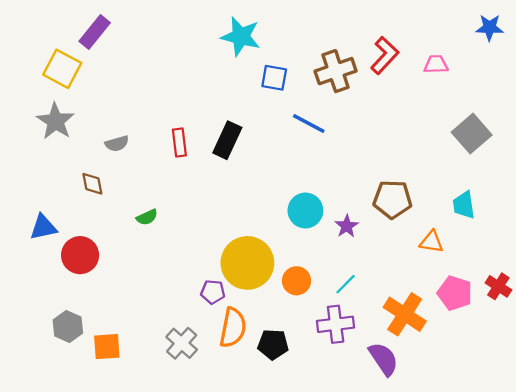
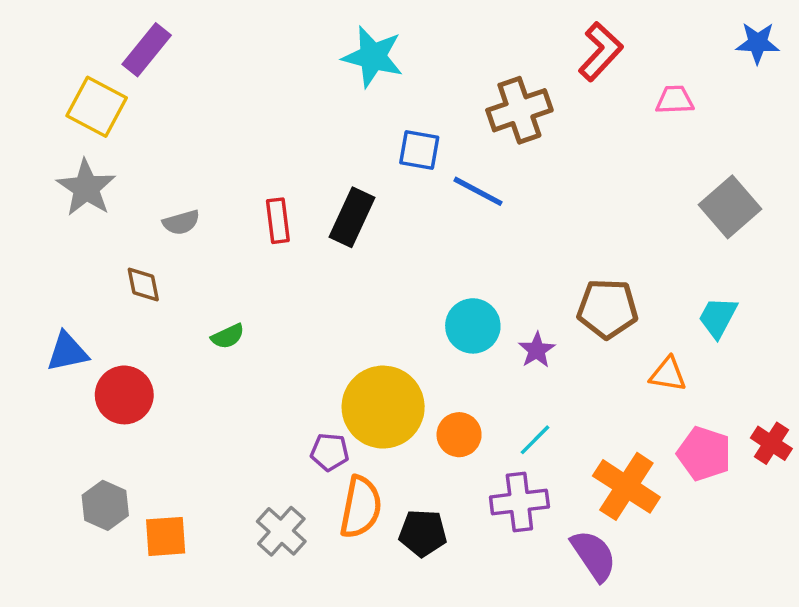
red L-shape: (385, 55) -> (601, 52), moved
blue square: (274, 78) -> (419, 150), moved
cyan trapezoid: (464, 205) -> (718, 317), turned 36

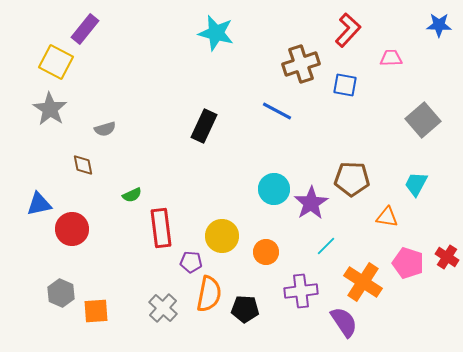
blue square: (419, 150) -> (345, 85), moved
red rectangle: (278, 221) -> (161, 228), moved, size x1.5
purple star: (537, 350) -> (311, 203), size x1.6
yellow circle: (383, 407) -> (222, 236), size x0.7
cyan line: (535, 440) -> (326, 246), moved

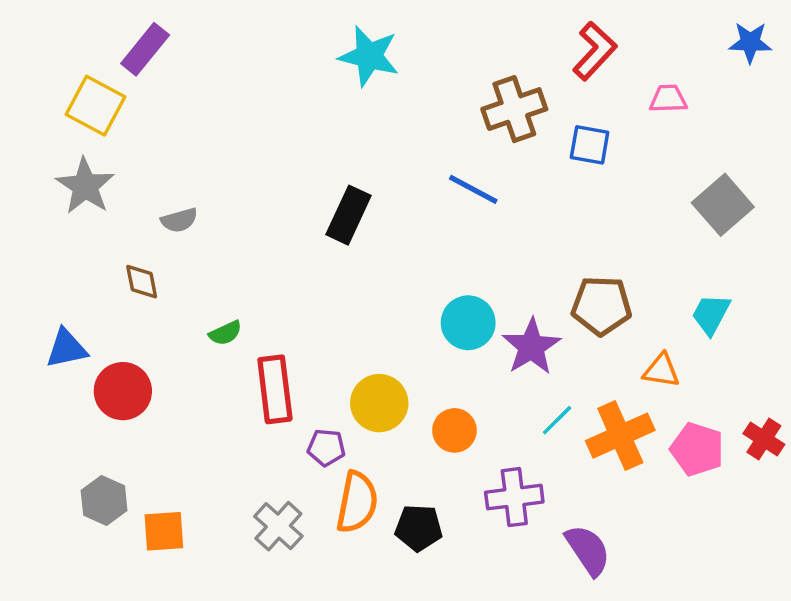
orange cross: (363, 282) -> (620, 436), moved, turned 33

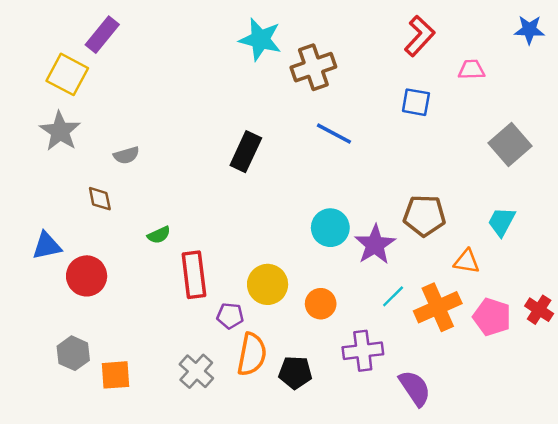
brown cross: (514, 109) -> (313, 67), moved

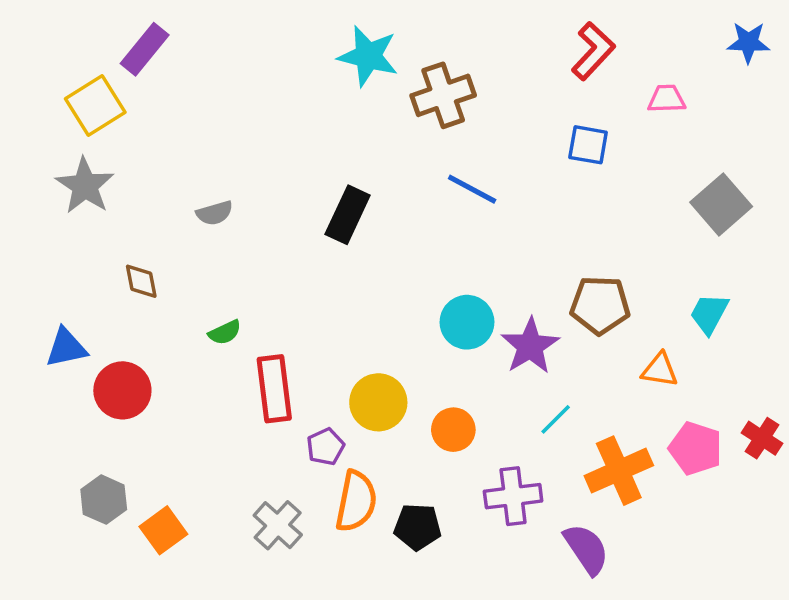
yellow square: (67, 74) -> (95, 106), turned 30
gray semicircle: (126, 155) -> (215, 213), moved
orange cross: (438, 307) -> (619, 471), moved
purple pentagon: (230, 316) -> (325, 447), turned -30
orange square: (116, 375) -> (163, 530), turned -32

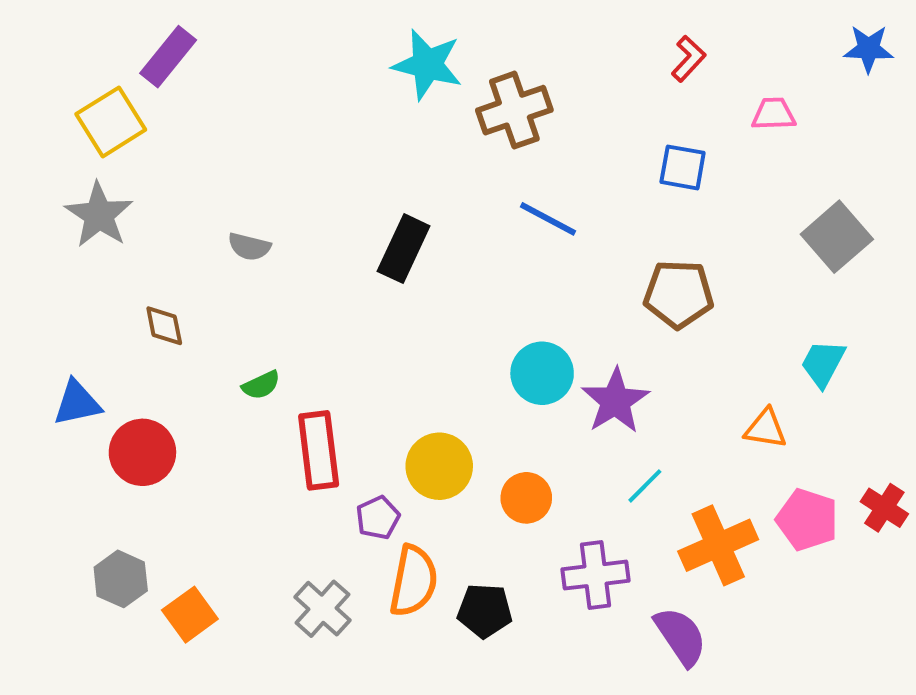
red L-shape: (593, 51) -> (688, 59), size x0.7
gray semicircle: (215, 213) -> (249, 247), turned 30
brown pentagon: (600, 305) -> (679, 294), moved

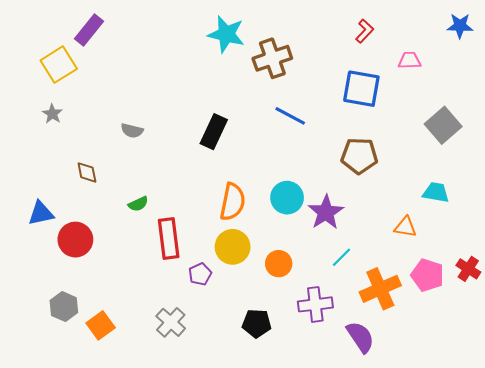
blue square: (683, 167) -> (361, 89), size x1.5
gray star: (99, 215) -> (52, 114), size x0.6
cyan trapezoid: (823, 363) -> (436, 192), turned 72
orange semicircle: (413, 581) -> (233, 202), moved

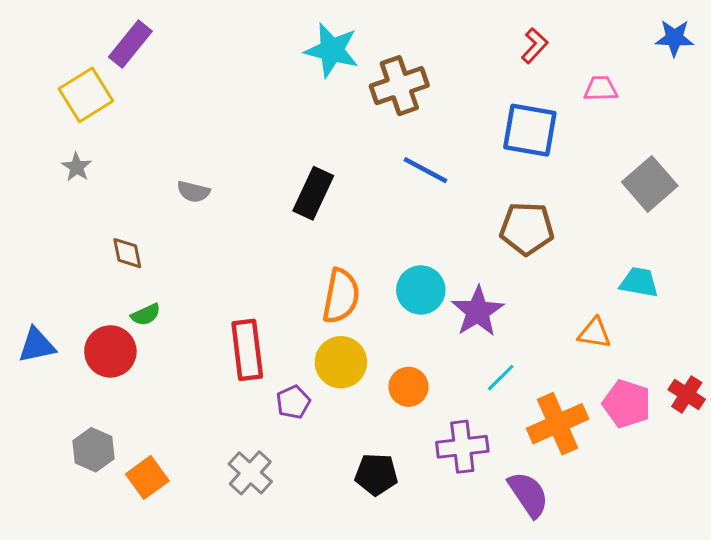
green semicircle: (138, 204) -> (146, 315), moved
blue triangle: (41, 213) -> (37, 345), moved

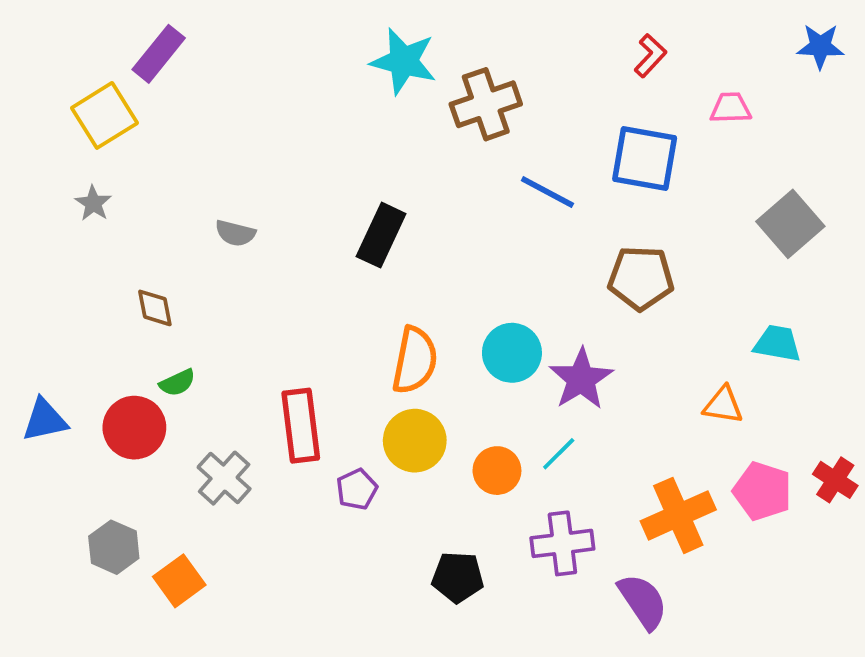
blue line: (425, 170) -> (547, 192), moved
cyan line: (501, 378) -> (559, 454), moved
gray cross: (250, 473) -> (224, 478), moved

